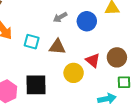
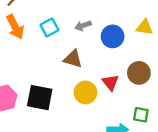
cyan square: (32, 42) -> (49, 27), moved, turned 35
brown circle: (117, 57) -> (139, 73), moved

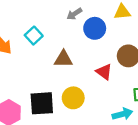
gray arrow: (83, 26) -> (74, 14), moved
yellow circle: (85, 92) -> (73, 98), moved

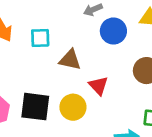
cyan square: (34, 36) -> (40, 38), moved, turned 30
red triangle: (104, 72) -> (98, 86), moved

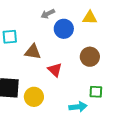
yellow circle: (73, 107) -> (34, 97), moved

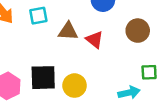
red triangle: (55, 70) -> (95, 40), moved

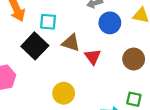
black square: (43, 78) -> (35, 46), moved, turned 30

